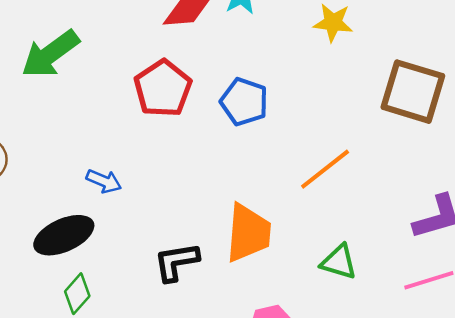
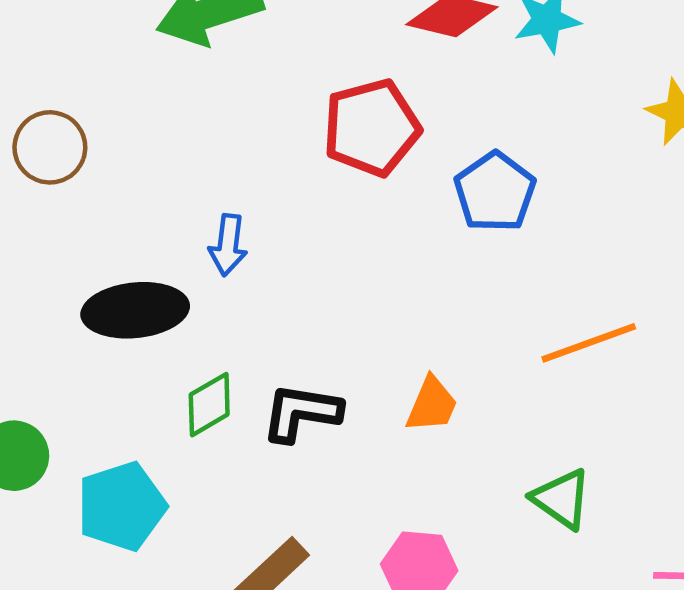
blue arrow: (104, 181) -> (228, 245), turned 56
orange trapezoid: (248, 233) -> (432, 405), size x0.6
green diamond: (77, 294) -> (209, 405), moved

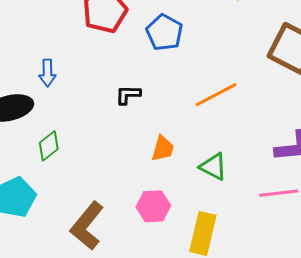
orange trapezoid: (432, 405) -> (163, 148), moved
black L-shape: (301, 413) -> (128, 95), moved, size x0.7

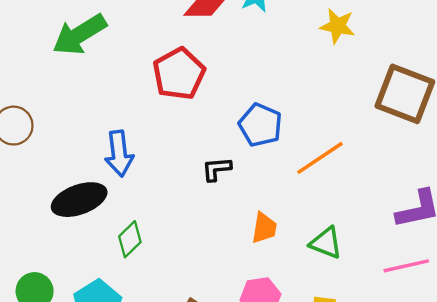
blue pentagon: (164, 32) -> (260, 125), moved
blue arrow: (47, 73) -> (119, 153), size x1.4

